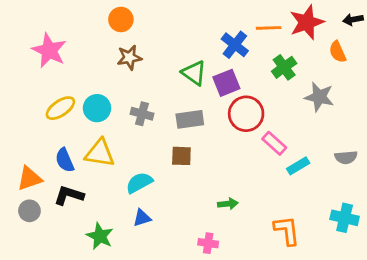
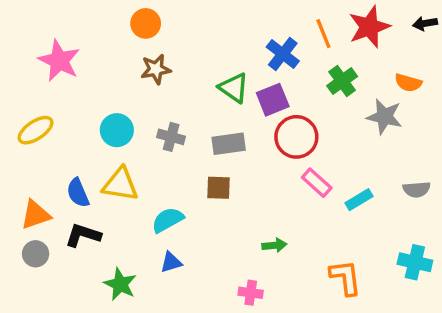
orange line: (269, 28) -> (323, 34), turned 70
orange semicircle: (338, 52) -> (408, 83), moved, turned -50
yellow ellipse: (60, 108) -> (36, 130), moved
pink rectangle: (274, 143) -> (317, 183), moved

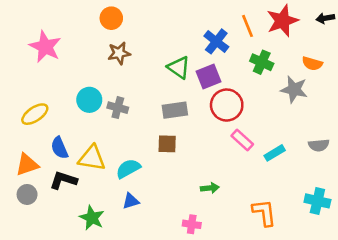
green cross: (342, 81) -> (262, 62), turned -30
yellow ellipse: (36, 130) -> (35, 114), moved
gray cross: (171, 137) -> (118, 108), moved
yellow triangle: (120, 184) -> (92, 158), moved

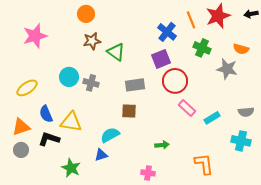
pink star: (45, 47) -> (35, 36), turned 30
green triangle: (179, 67) -> (116, 52), moved
cyan semicircle: (128, 169) -> (110, 135), moved
cyan cross: (317, 201) -> (241, 141), moved

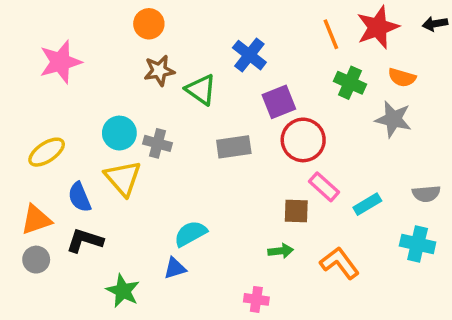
blue cross: (167, 32) -> (249, 55), moved
orange semicircle: (241, 49) -> (402, 78), moved
brown square: (129, 111) -> (296, 211), moved
yellow triangle: (71, 122) -> (123, 178), moved, turned 40
orange L-shape: (204, 164) -> (340, 263), moved, turned -30

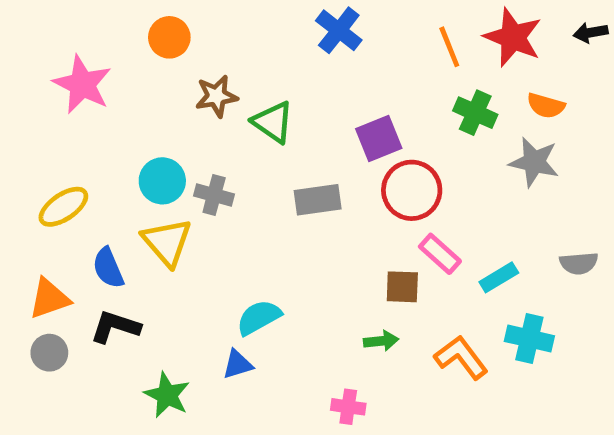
orange circle: (149, 24) -> (169, 37), moved
red star: (378, 27) -> (513, 37), turned -30
blue cross: (249, 55) -> (339, 30), moved
pink star: (60, 62) -> (82, 84), turned -30
cyan cross: (418, 244) -> (529, 339), moved

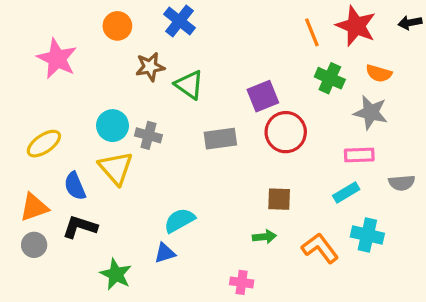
blue cross: (339, 30) -> (180, 21), moved
pink rectangle: (440, 254) -> (359, 155), moved, turned -44

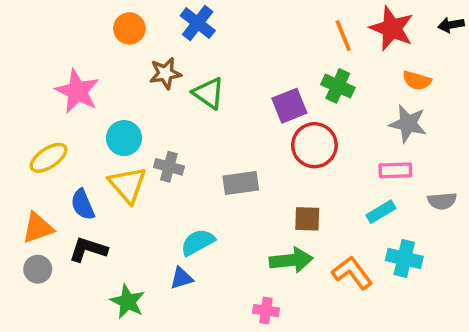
pink star: (57, 59) -> (77, 91), moved
green cross: (330, 78) -> (338, 86), moved
gray cross: (148, 135) -> (169, 167), moved
gray rectangle: (220, 139) -> (241, 183), moved
green arrow: (264, 237) -> (291, 260), size x1.6

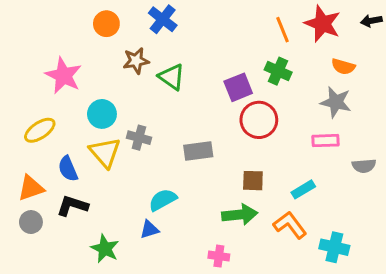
cyan rectangle: (381, 212) -> (303, 189), moved
cyan cross: (404, 258) -> (334, 247), moved

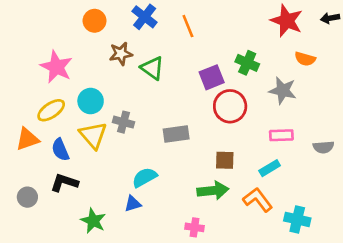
orange line: (283, 30) -> (188, 26), moved
gray star: (336, 102) -> (283, 90), moved
yellow ellipse: (40, 130) -> (51, 110), moved
pink rectangle: (325, 141) -> (281, 135), moved
orange triangle: (31, 188) -> (27, 139), moved

